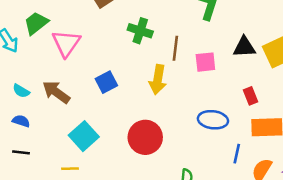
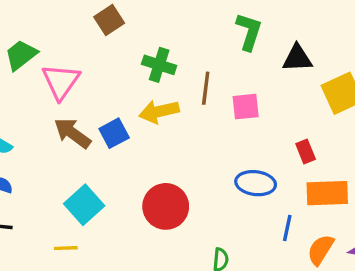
black triangle: (244, 47) -> (297, 58), moved
yellow arrow: (158, 80) -> (159, 112), moved, turned 68
brown arrow: (56, 92) -> (72, 133), moved

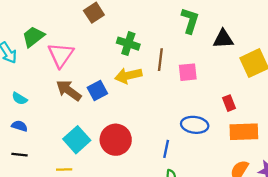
red circle: (166, 206) -> (116, 140), moved
blue line: (287, 228) -> (166, 149), moved

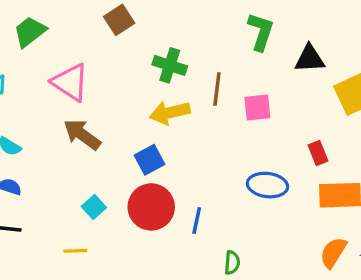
green trapezoid: (33, 37) -> (30, 32), moved
pink triangle: (61, 55) -> (70, 82), turned -32
blue square: (97, 90) -> (150, 160), moved
cyan square: (77, 140) -> (94, 207), size x0.6
blue line: (166, 149) -> (197, 220), moved

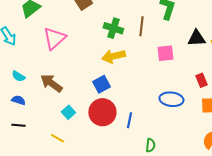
black triangle: (310, 59) -> (196, 38), moved
pink triangle: (70, 82) -> (54, 38), turned 45
brown line: (217, 89) -> (141, 26), moved
brown arrow: (82, 135) -> (51, 83), moved
yellow line: (75, 251) -> (57, 138), turned 32

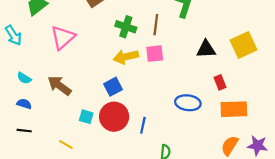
black triangle: (196, 38) -> (206, 49), moved
pink square: (165, 53) -> (155, 54), moved
cyan square: (68, 112) -> (86, 117), moved, turned -32

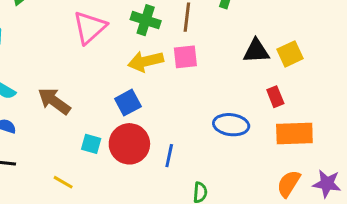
pink triangle: (63, 37) -> (90, 27), moved
yellow square: (244, 45) -> (290, 54), moved, size x0.7

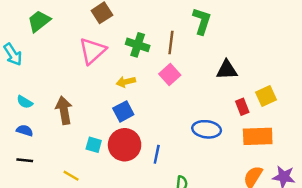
yellow square: (290, 54) -> (266, 96), moved
pink square: (185, 57) -> (170, 75), turned -36
yellow arrow: (146, 61) -> (126, 82), moved, size x0.7
brown arrow: (54, 101) -> (64, 110), turned 44

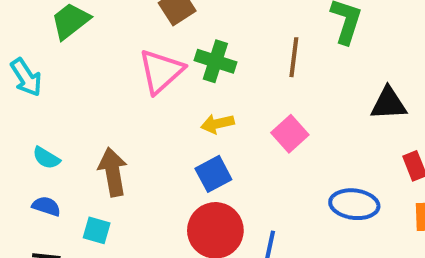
green cross: (138, 45) -> (215, 61), moved
pink square: (170, 75) -> (290, 134), moved
cyan square: (94, 145) -> (97, 230), moved

